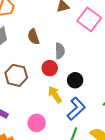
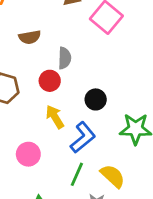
brown semicircle: (33, 37) -> (30, 37), turned -84
black circle: (75, 80) -> (96, 99), moved

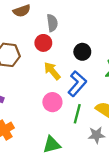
pink circle: (28, 154) -> (52, 102), moved

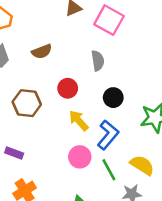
gray semicircle: (52, 23) -> (98, 61), moved
green line: (77, 114) -> (109, 170), turned -42

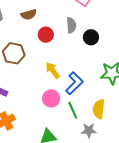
red circle: (68, 88) -> (46, 35), moved
black circle: (113, 98) -> (91, 37), moved
yellow semicircle: (142, 165) -> (99, 109), turned -120

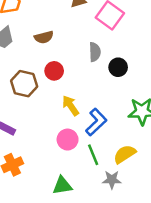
red circle: (46, 35) -> (54, 71), moved
yellow semicircle: (99, 109) -> (125, 154), turned 48

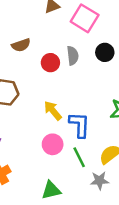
black circle: (118, 67) -> (105, 52), moved
red circle: (54, 71) -> (50, 63), moved
blue L-shape: (96, 122) -> (80, 125), turned -40

